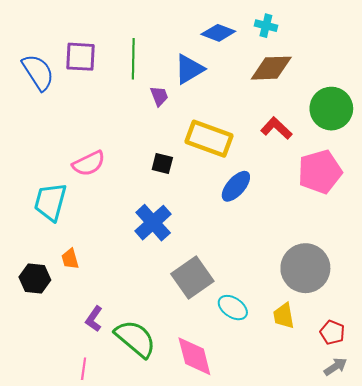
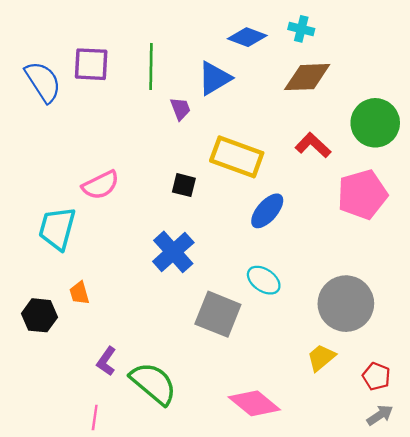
gray square: (192, 277) -> (218, 314), turned -33
cyan ellipse: (233, 308) -> (264, 280), moved
yellow trapezoid: (284, 316) -> (321, 358), turned 60
pink diamond: (194, 356) -> (254, 403), moved, turned -36

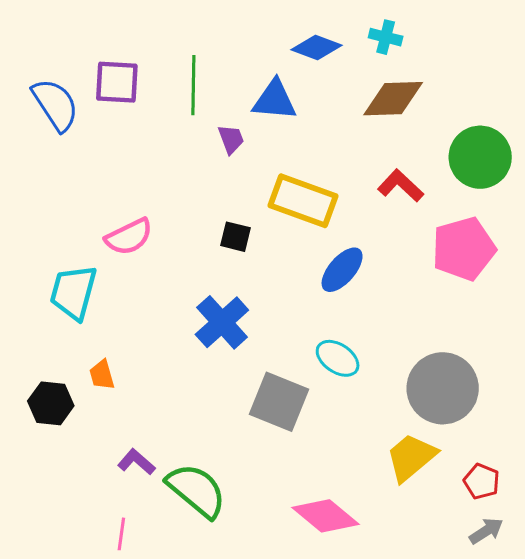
blue triangle: (214, 78) -> (275, 100), turned 36
yellow trapezoid: (321, 358) -> (411, 457), size x1.4
purple L-shape: (106, 361) -> (136, 462), turned 96

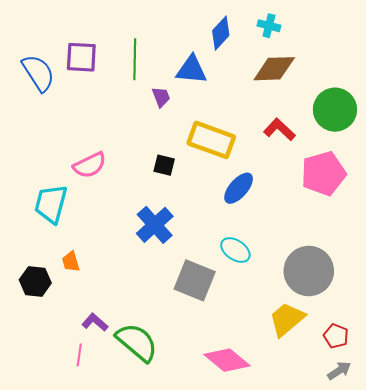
blue diamond: (317, 48) -> (221, 33), turned -68
pink line: (121, 534) -> (79, 355), moved

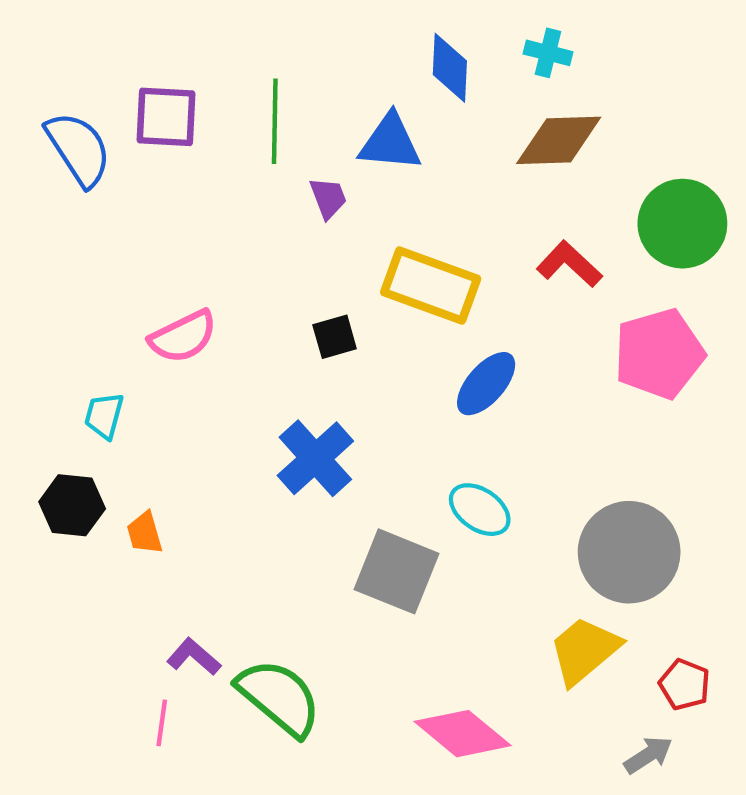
blue diamond: (221, 33) -> (450, 68), turned -40
black square: (164, 165) -> (335, 337), turned -30
cyan trapezoid: (51, 204) -> (104, 416), size x0.6
black hexagon: (35, 281) -> (72, 505), moved
gray arrow: (339, 371) -> (648, 755), moved

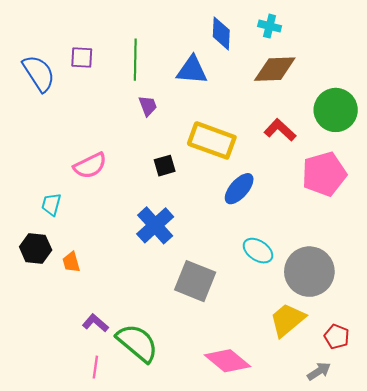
purple square: (166, 117) -> (82, 58), size x0.7
purple trapezoid: (328, 198) -> (148, 106), moved
cyan ellipse: (480, 510) -> (258, 251), moved
pink line: (162, 723) -> (95, 367), moved

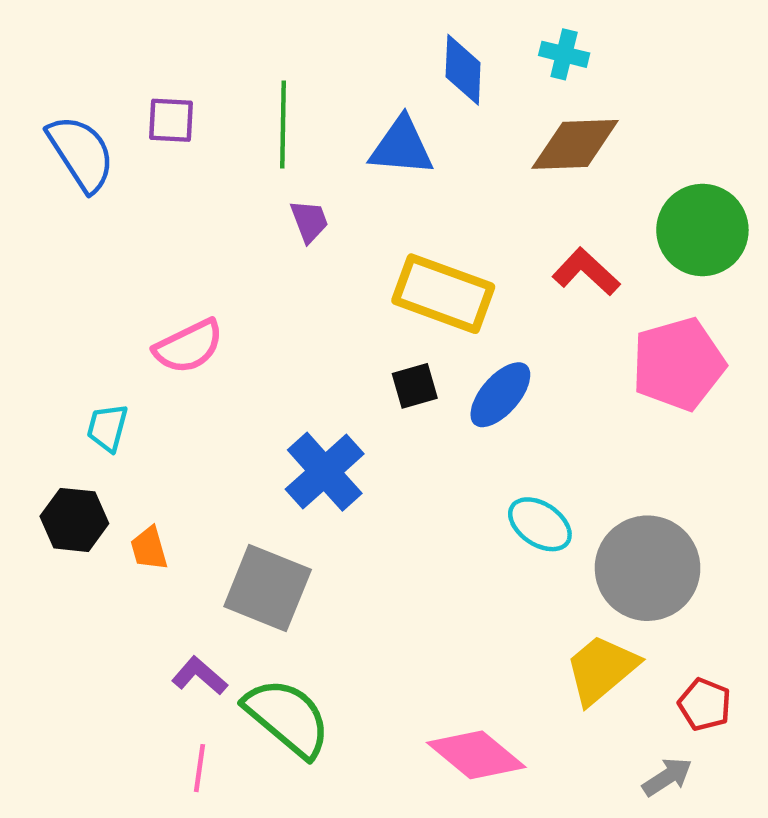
black square: (165, 166) -> (415, 386), moved
gray square: (195, 281) -> (268, 588), moved

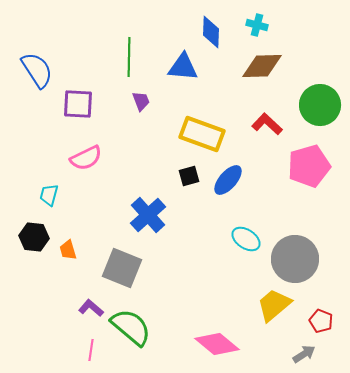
purple square: (171, 120) -> (78, 104), moved, size x1.4

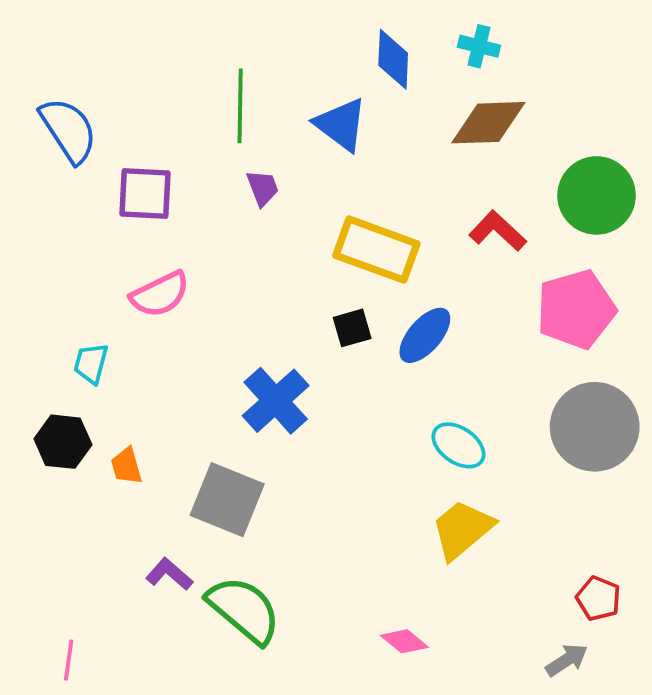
blue triangle: (183, 67) -> (341, 125), turned 32
gray circle: (295, 259) -> (595, 427), moved
yellow trapezoid: (274, 305) -> (462, 529), moved
pink diamond: (217, 344) -> (404, 641), size x0.6
pink line: (91, 350) -> (69, 660), moved

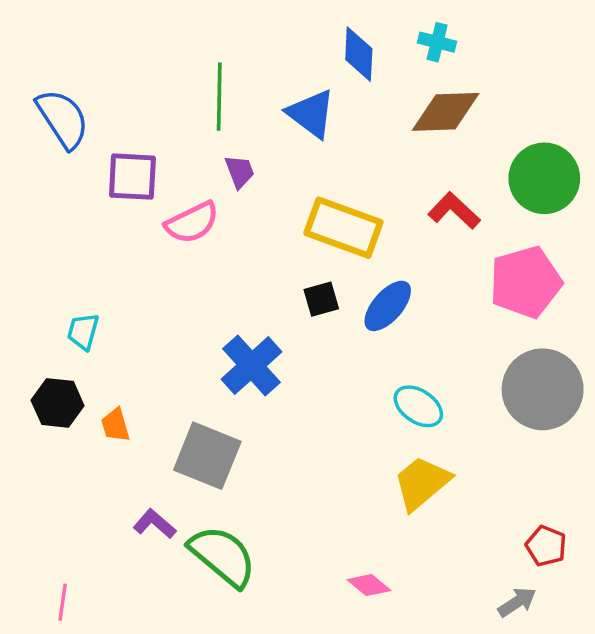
pink semicircle: (160, 294) -> (192, 223), moved

